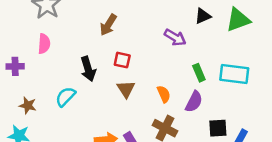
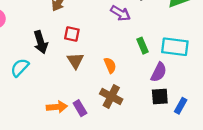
purple semicircle: (194, 102) -> (159, 72), moved

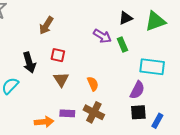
green rectangle: (142, 46) -> (122, 45), moved
purple rectangle: (80, 108) -> (67, 113), moved, turned -56

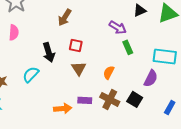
green rectangle: (122, 45) -> (128, 47), moved
orange semicircle: (93, 84) -> (109, 72), turned -128
black square: (138, 112) -> (135, 99), moved, turned 35

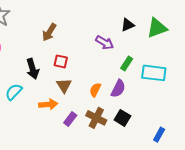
green rectangle: (128, 47) -> (127, 64), moved, turned 56
purple semicircle: (151, 78) -> (118, 89), moved
purple rectangle: (85, 100) -> (70, 119), turned -56
blue rectangle: (170, 107) -> (159, 135), moved
orange arrow: (63, 108) -> (48, 104), moved

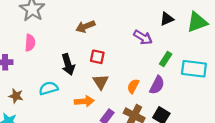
brown arrow: (49, 32) -> (85, 26), turned 36
cyan semicircle: (14, 92) -> (48, 88), turned 30

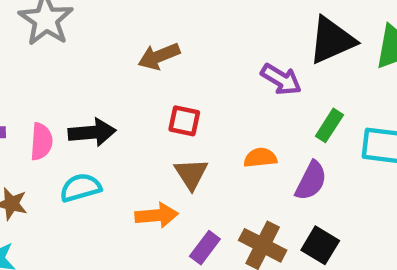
black triangle: (167, 19) -> (332, 40), size x1.6
pink semicircle: (30, 43) -> (41, 142), moved
black arrow: (68, 64) -> (92, 132), moved, turned -78
orange semicircle: (133, 86) -> (260, 158), moved, turned 56

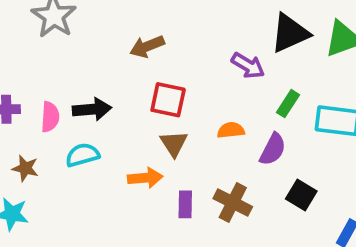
red square: (184, 121) -> (168, 100), size x1.4
black square: (320, 245) -> (301, 195), moved
purple rectangle: (205, 248) -> (185, 204), turned -36

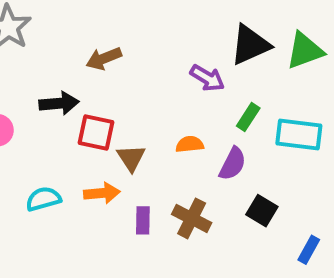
red square: (168, 100) -> (96, 133), moved
black arrow: (92, 109) -> (59, 103), moved
cyan semicircle: (82, 155) -> (43, 199), moved

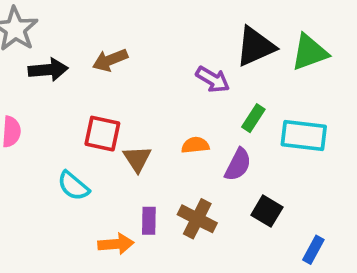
black arrow: (59, 103) -> (48, 70), moved
orange arrow: (102, 193) -> (116, 244), moved
cyan semicircle: (43, 199) -> (73, 186), moved, turned -124

